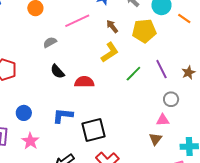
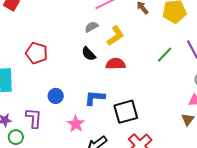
gray semicircle: (50, 42) -> (91, 27), moved
yellow L-shape: (110, 52) -> (115, 36), moved
pink star: (30, 141) -> (76, 124), moved

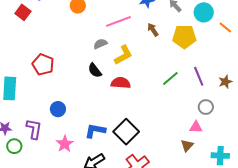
blue L-shape: (95, 98) -> (95, 131), moved
black square: (126, 112) -> (126, 132), turned -35
pink star: (76, 124) -> (65, 144), moved

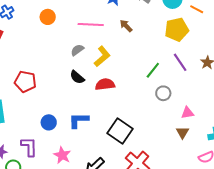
pink line: (118, 21) -> (91, 24), turned 35
yellow pentagon: (184, 37) -> (177, 30), moved
gray circle: (206, 107) -> (163, 93), moved
blue L-shape: (95, 131) -> (79, 120), moved

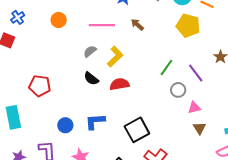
yellow pentagon: (177, 30) -> (188, 26), turned 30
purple line: (180, 62) -> (196, 73), moved
pink triangle: (187, 113) -> (194, 108), moved
black square: (120, 131) -> (137, 130), turned 30

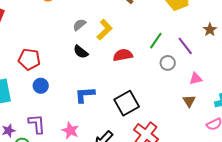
red semicircle: (120, 84) -> (123, 55), moved
pink triangle: (194, 108) -> (196, 79), moved
blue circle: (65, 125) -> (41, 86), moved

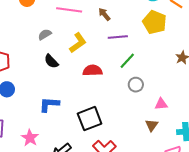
gray semicircle: (79, 25) -> (45, 34), moved
purple line: (185, 46) -> (118, 37), moved, turned -66

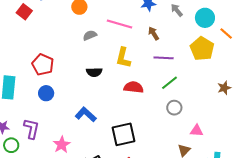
gray semicircle: (45, 34) -> (90, 35), moved
yellow L-shape: (78, 43) -> (123, 58), turned 130
black semicircle: (51, 61) -> (94, 72), turned -56
blue L-shape: (49, 104) -> (86, 114), turned 30

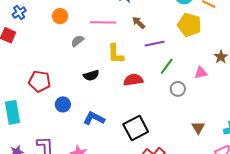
blue circle: (46, 93) -> (63, 104), moved
pink triangle: (197, 131) -> (201, 73), moved

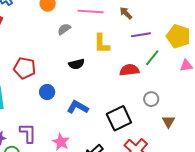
yellow pentagon: (189, 25) -> (178, 36), moved
red semicircle: (133, 80) -> (129, 70), moved
gray circle: (178, 89) -> (151, 99), moved
brown triangle: (198, 128) -> (168, 122), moved

